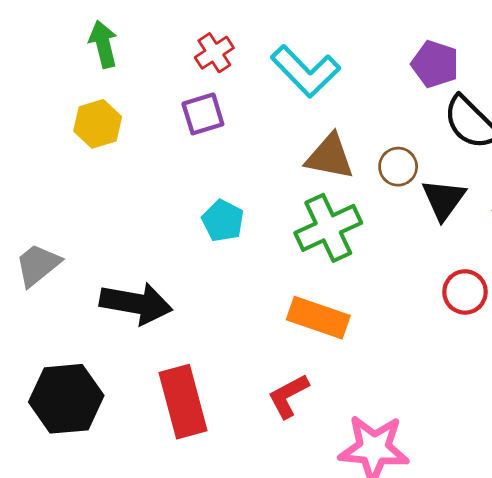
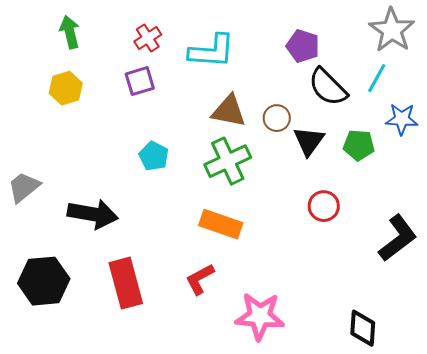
cyan L-shape: (305, 71) -> (212, 51), turned -42

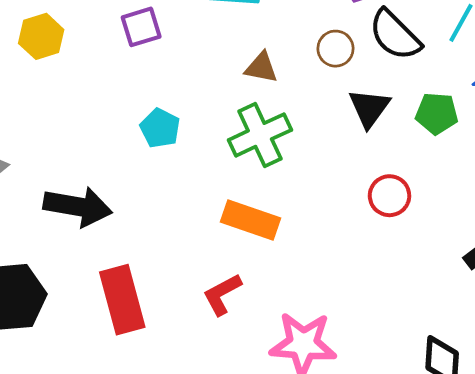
brown triangle: (229, 111) -> (261, 67), size x0.7
brown circle: (277, 118) -> (336, 49), moved

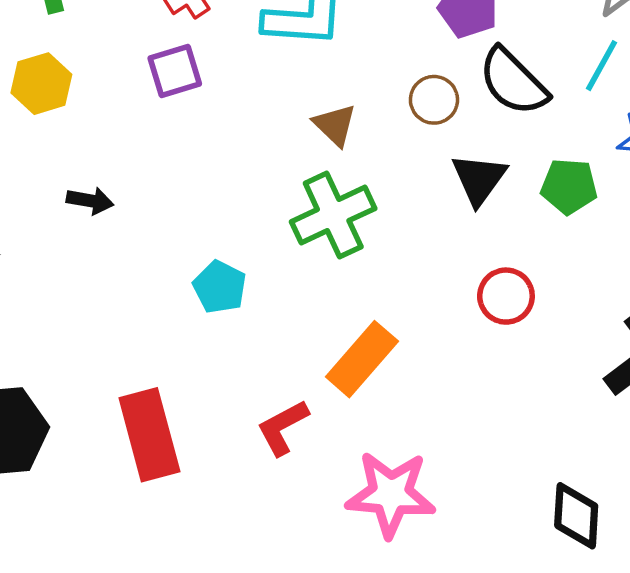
brown triangle: (261, 67) -> (335, 125), turned 33
cyan pentagon: (160, 128) -> (220, 287), moved
black arrow: (78, 207) -> (90, 201), moved, size x0.5
orange rectangle: (250, 220) -> (362, 359), moved, turned -68

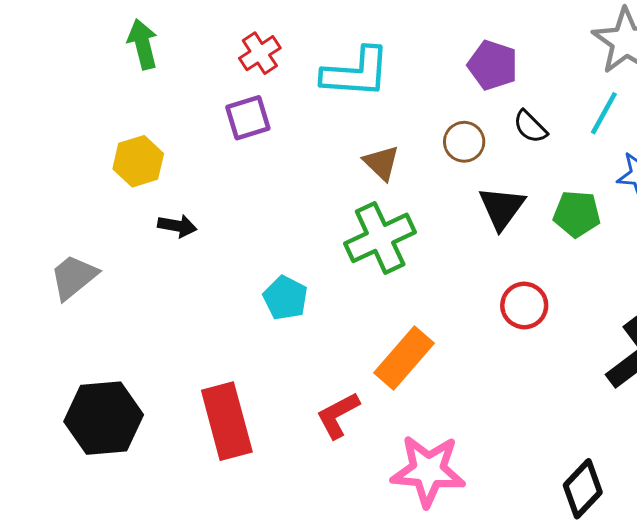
black semicircle: (513, 82) -> (530, 127), size x0.6
yellow hexagon: (41, 84) -> (138, 161), moved
black diamond: (576, 516) -> (583, 489), turned 40

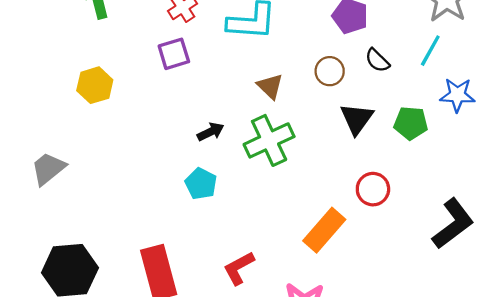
black arrow: (177, 226) -> (211, 132), moved, turned -36
orange rectangle: (404, 358) -> (324, 230), moved

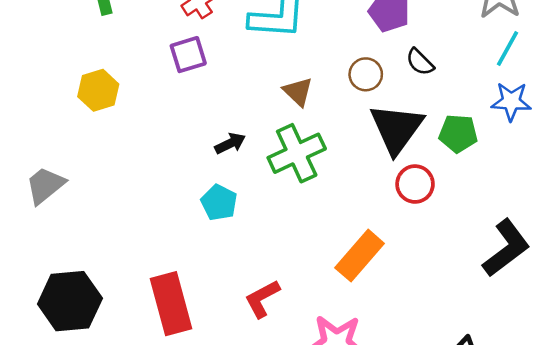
cyan line: (430, 51) -> (507, 48), moved
black triangle: (357, 119) -> (397, 129), size x1.4
red circle: (373, 189) -> (415, 184), moved

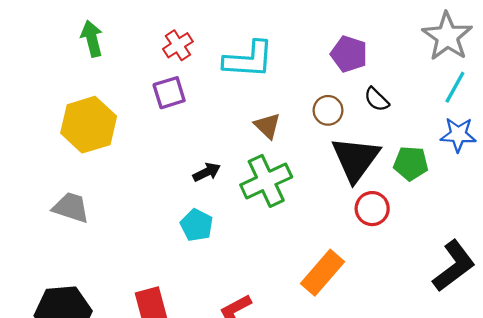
yellow hexagon: (98, 90) -> (89, 125), size x1.5
gray trapezoid: (45, 185) -> (71, 207), moved, turned 57

